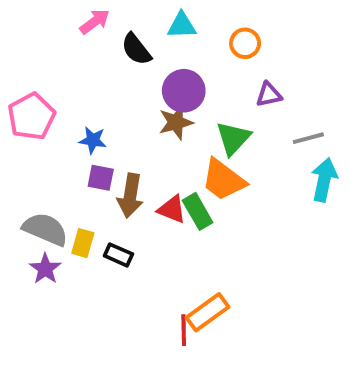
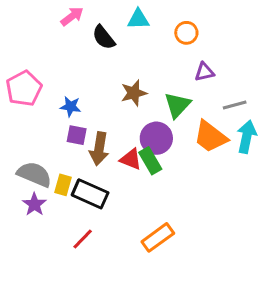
purple circle: (184, 91) -> (156, 138), moved
orange trapezoid: (223, 180) -> (210, 137), moved
black rectangle: (118, 255) -> (90, 194), size x1.6
red line: (184, 330) -> (83, 239), moved, turned 45

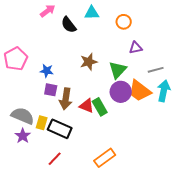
purple circle: (156, 138) -> (121, 92), moved

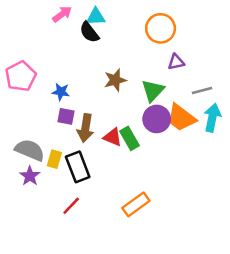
cyan triangle: (92, 13) -> (96, 17), moved
orange circle: (124, 22) -> (161, 28), size x1.5
black rectangle: (60, 129) -> (78, 167), turned 45

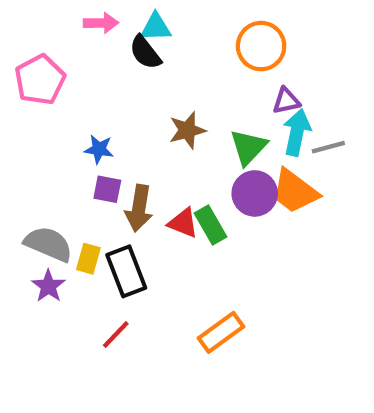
pink arrow: (62, 14) -> (101, 23), turned 36
pink pentagon: (21, 76) -> (40, 80), moved
cyan arrow: (212, 118) -> (297, 132), moved

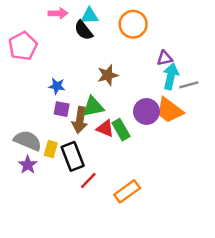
orange circle: (261, 46) -> (133, 24), moved
green triangle: (248, 147) -> (93, 107), moved, turned 35
red line: (116, 335) -> (88, 181), moved

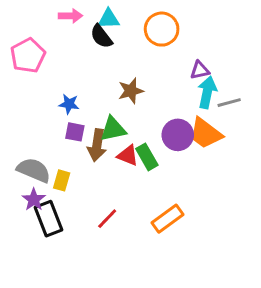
black rectangle: (73, 156) -> (48, 219), moved
orange rectangle: (127, 191) -> (167, 219), moved

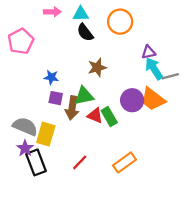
black semicircle: (101, 36) -> (85, 33), moved
cyan arrow: (207, 92) -> (154, 69), turned -45
yellow rectangle: (62, 180) -> (46, 134), size x1.5

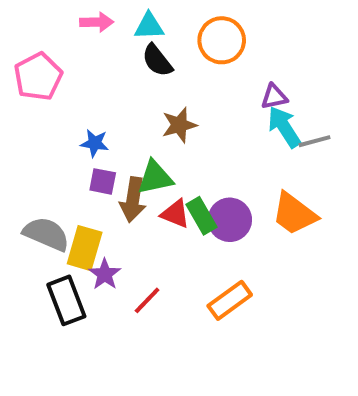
orange trapezoid: (153, 99) -> (294, 214), moved
purple circle: (132, 100) -> (230, 220), moved
purple star: (25, 148) -> (105, 274), moved

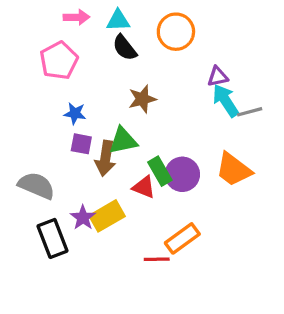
pink pentagon: (38, 77) -> (59, 61), moved
red triangle: (175, 214) -> (144, 187), moved
yellow rectangle: (85, 248) -> (107, 216), moved, turned 44
red line: (147, 300) -> (157, 259), moved, turned 45

